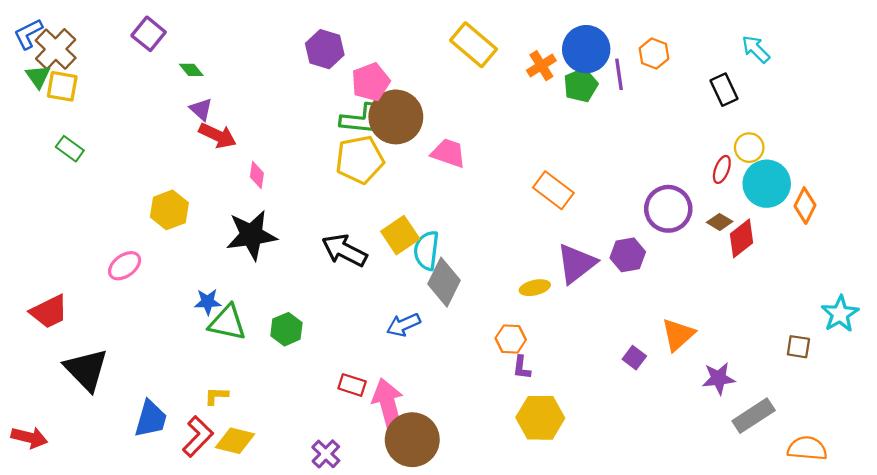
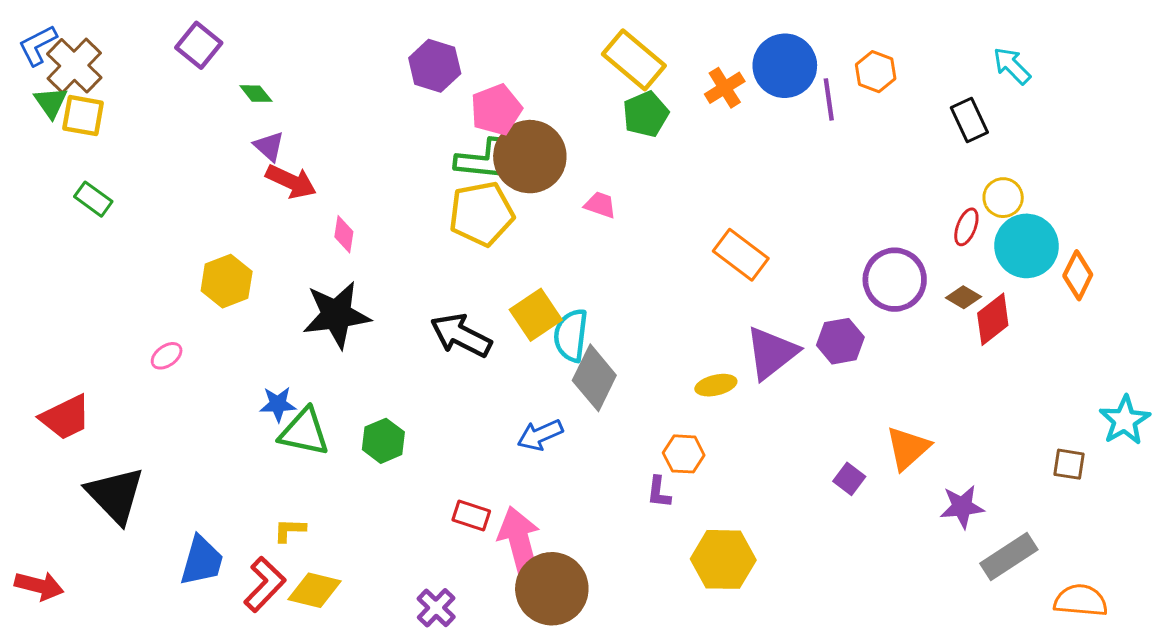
green pentagon: (581, 85) -> (646, 114), moved
pink trapezoid: (448, 153) -> (600, 205), size x0.7
pink ellipse: (125, 266) -> (167, 356), size x0.7
purple L-shape: (522, 367) -> (659, 492), moved

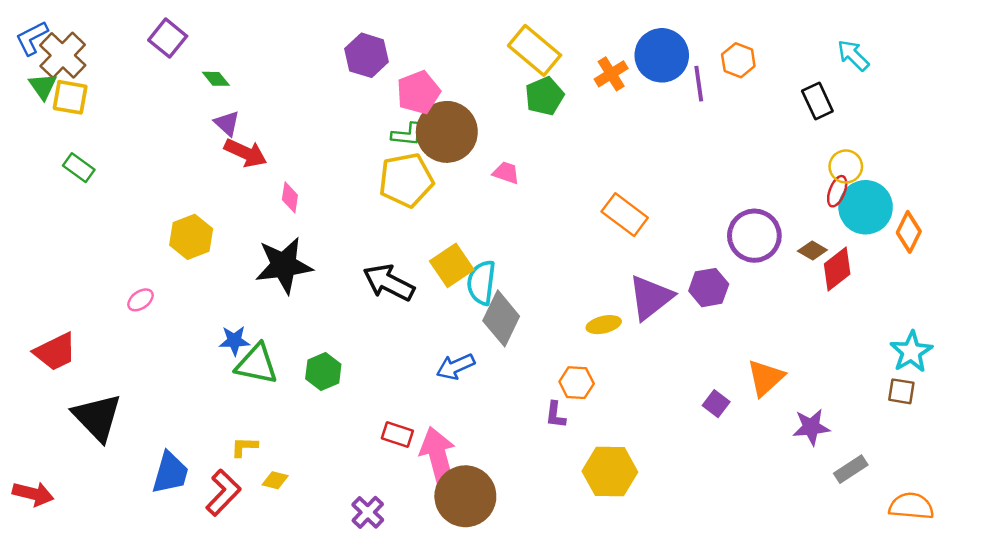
green L-shape: (483, 160) -> (407, 134), size x0.7
red ellipse: (966, 227) -> (837, 191), moved
cyan star: (1125, 420) -> (911, 352), moved
gray rectangle: (1009, 557) -> (851, 469), size x0.7
yellow diamond: (315, 590) -> (275, 480), moved, size x0.6

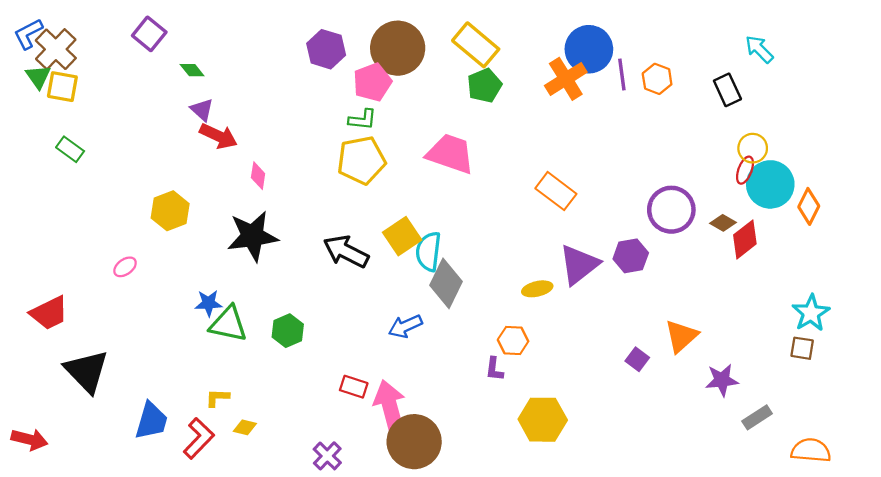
orange hexagon: (738, 60) -> (657, 79), moved
orange cross: (611, 74) -> (566, 79), moved, size x1.4
brown circle: (447, 132) -> (398, 48), moved
pink trapezoid: (506, 173) -> (450, 154), size x2.0

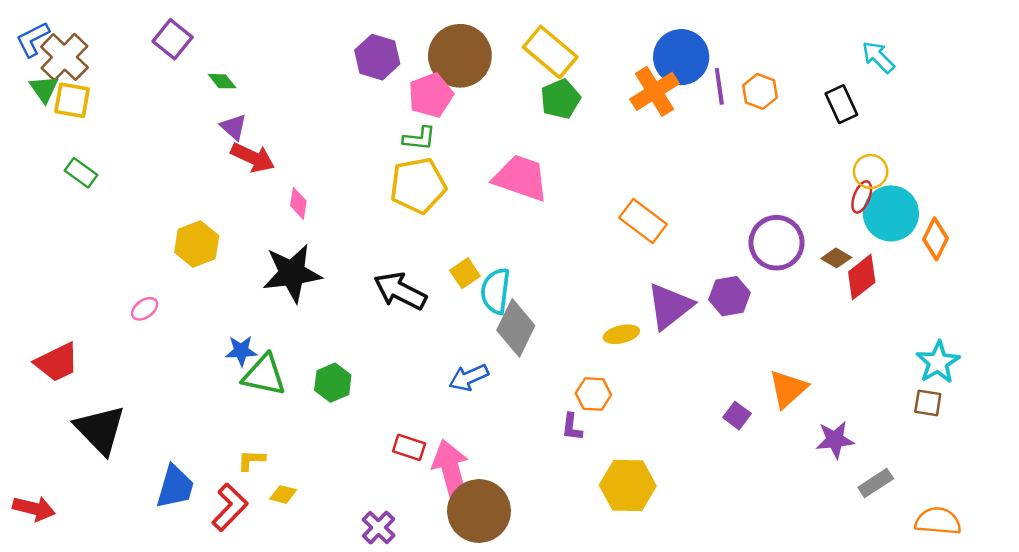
yellow square: (402, 236) -> (465, 273), size x0.7

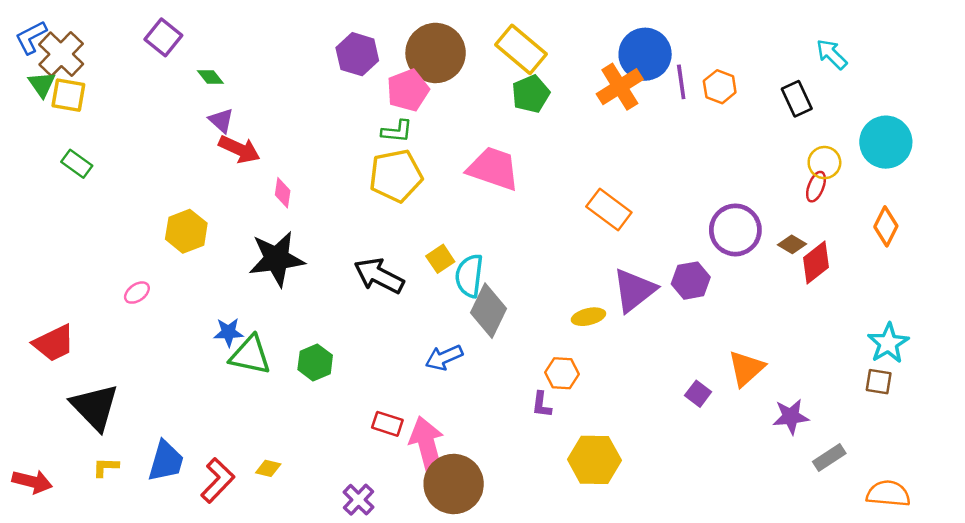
cyan circle: (891, 213) -> (886, 142), moved
yellow L-shape: (251, 460) -> (106, 467), moved

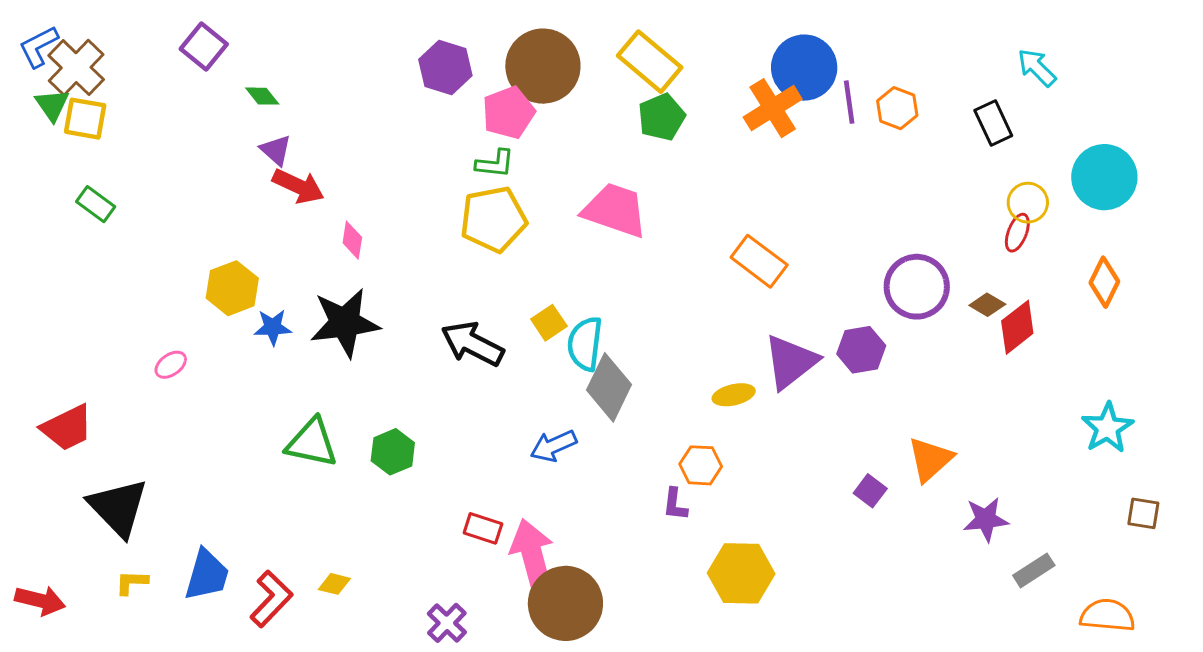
blue star: (228, 332) -> (273, 327), moved
brown square: (879, 382) -> (1143, 513), moved

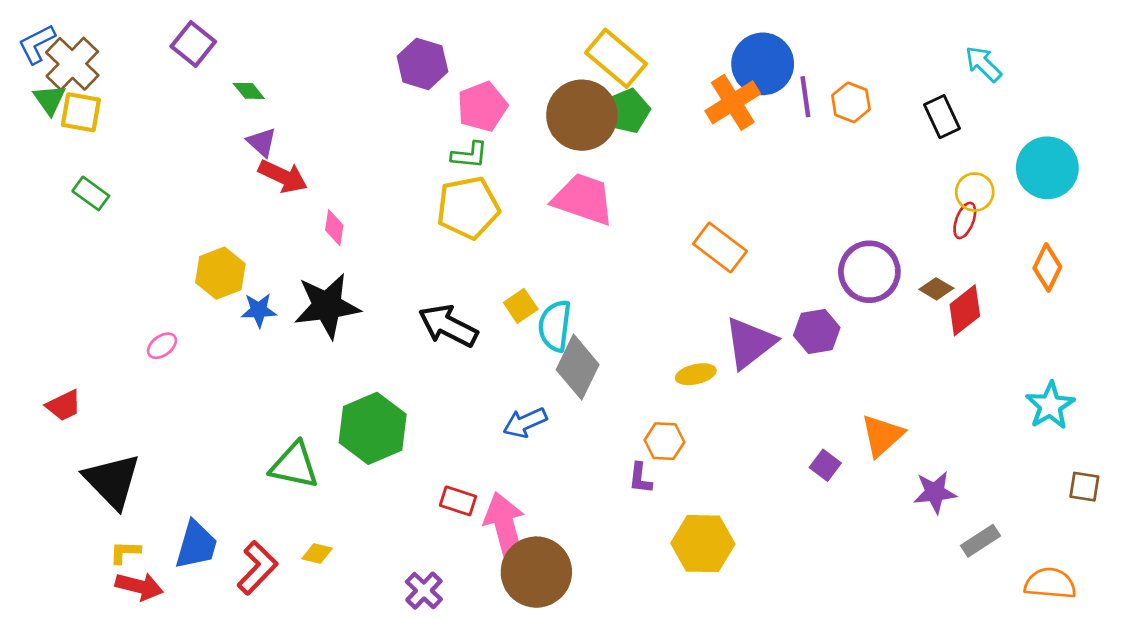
brown circle: (543, 66) -> (582, 115), moved
red trapezoid: (67, 428) -> (64, 406), size x0.7
green triangle: (312, 443) -> (294, 465), moved
green hexagon: (393, 452) -> (373, 428), size x1.6
red arrow: (40, 600) -> (139, 586), moved

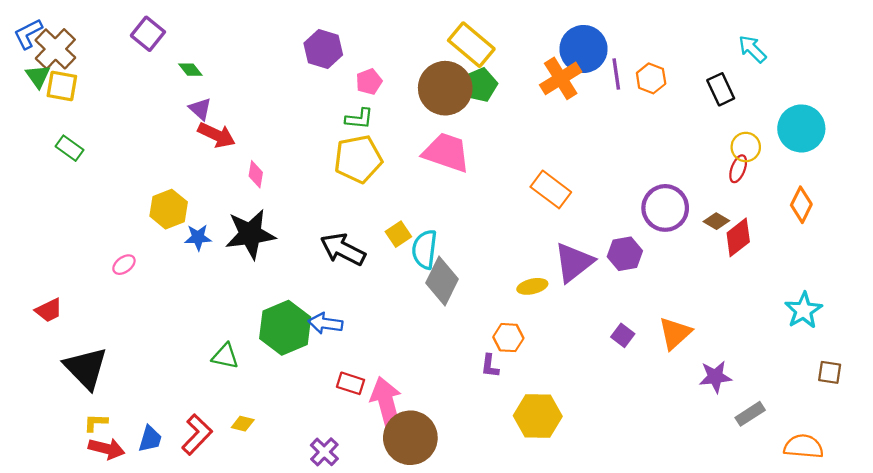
pink pentagon: (482, 107) -> (369, 82), size x0.7
blue arrow: (525, 423) -> (325, 323), moved, turned 32
green triangle: (294, 465) -> (225, 356), size x0.7
purple square: (825, 465) -> (623, 335), moved
blue trapezoid: (196, 545) -> (150, 439), moved, size x0.7

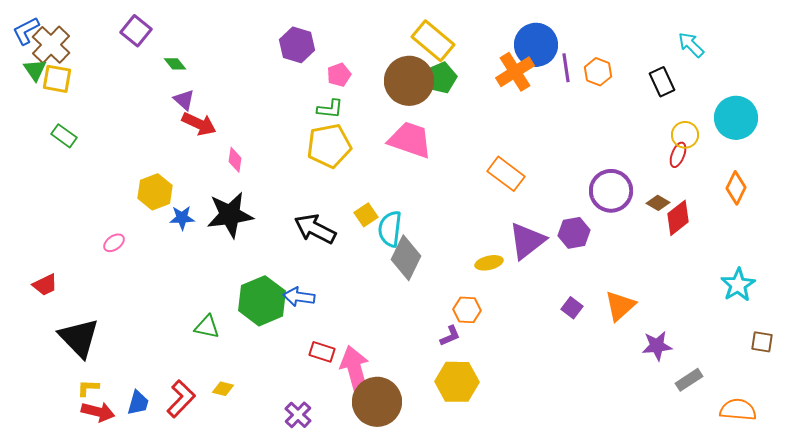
purple L-shape: (490, 366) -> (450, 336), turned -120
yellow hexagon: (538, 416) -> (457, 382), moved

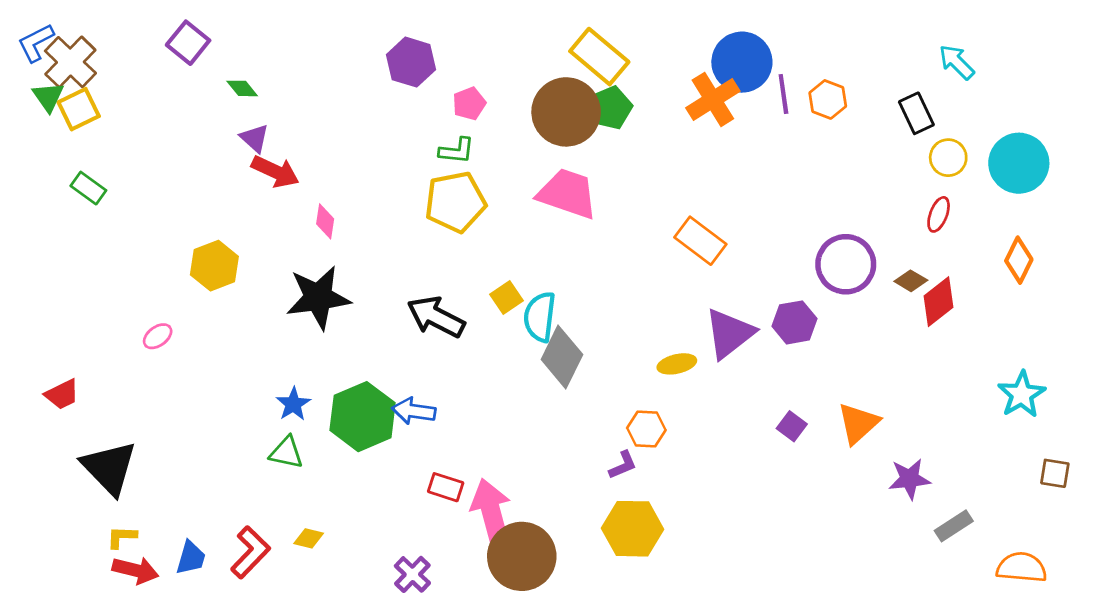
yellow square: (57, 79) -> (79, 109), turned -36
yellow circle: (685, 135) -> (948, 158), moved
blue star: (182, 218) -> (293, 404), moved, turned -30

